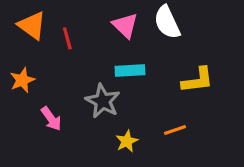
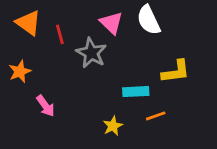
cyan rectangle: (130, 71) -> (136, 92), moved
gray star: (103, 101) -> (91, 53), moved

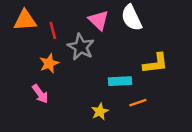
orange triangle: (28, 23) -> (25, 20), turned -40
orange star: (20, 72) -> (49, 63), moved

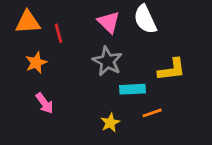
gray star: (81, 47) -> (107, 61), moved
orange star: (49, 63) -> (36, 63), moved

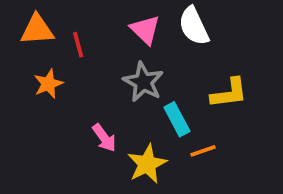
cyan rectangle: (133, 89) -> (177, 119), turned 65
pink arrow: (45, 103) -> (104, 138), moved
yellow star: (110, 123) -> (147, 164), size x1.5

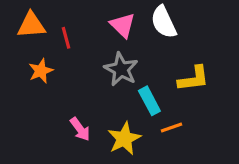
pink arrow: (104, 138) -> (80, 129), moved

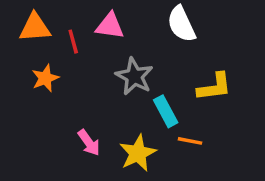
pink triangle: (123, 25) -> (110, 26), moved, turned -36
orange line: (171, 128) -> (190, 141), turned 30

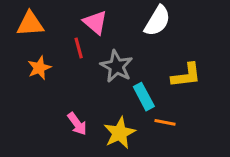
white semicircle: (181, 24) -> (157, 21), turned -124
pink triangle: (110, 26) -> (95, 22), turned 32
red line: (73, 42) -> (79, 48), moved

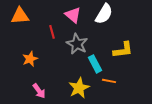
pink triangle: (95, 22) -> (73, 15), moved
orange star: (39, 68) -> (30, 59), moved
pink arrow: (77, 124) -> (39, 91), moved

